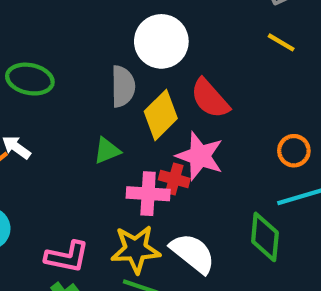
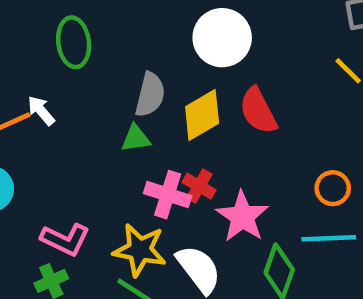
green ellipse: (30, 79) -> (74, 42), turned 57
gray semicircle: (123, 86) -> (150, 95), moved
pink star: (200, 156) -> (242, 217), moved

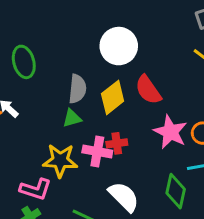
red cross: (199, 186) -> (117, 143), turned -30
pink star: (242, 217) -> (170, 132), moved
yellow star: (140, 250) -> (60, 161), moved

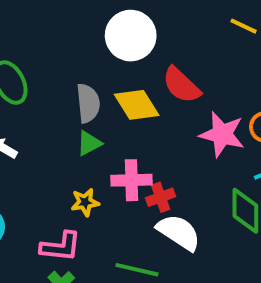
yellow diamond: (113, 97) -> (137, 105), turned -72
red cross: (117, 143) -> (161, 197), moved
yellow star: (60, 161) -> (85, 202), size x0.6

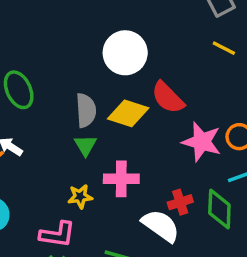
yellow diamond: (137, 105) -> (128, 113), turned -42
green triangle: (89, 143) -> (85, 145), turned -35
red cross: (161, 197) -> (180, 202), moved

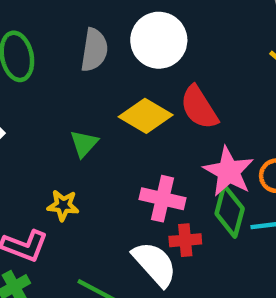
gray semicircle: (86, 110) -> (94, 50), moved
pink cross: (121, 179) -> (163, 199), moved
green diamond: (219, 209) -> (230, 211), moved

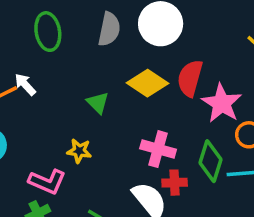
red semicircle: (199, 107) -> (190, 78), turned 45
green triangle: (84, 143) -> (98, 103), turned -30
pink star: (229, 172) -> (222, 103), moved

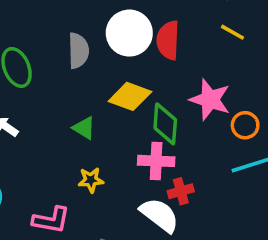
red semicircle: (190, 78) -> (168, 40), moved
yellow star: (79, 151) -> (91, 180), moved
green diamond: (211, 161) -> (165, 124), moved

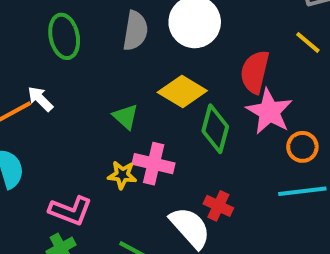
red semicircle: (168, 40) -> (255, 72), moved
pink cross: (156, 161) -> (154, 164), moved
red cross: (181, 191) -> (218, 206), turned 30

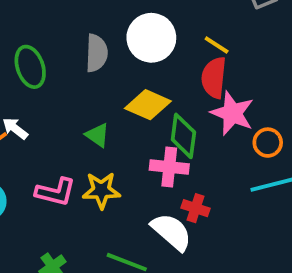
yellow line: (308, 42) -> (217, 45), moved
pink cross: (154, 164) -> (169, 167), moved
yellow star: (122, 175) -> (101, 190), size x1.4
pink L-shape: (71, 211) -> (56, 192), moved

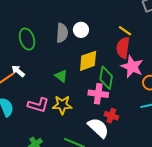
white circle: (151, 38) -> (81, 30), moved, size x0.6
yellow diamond: (148, 105) -> (88, 61), turned -45

